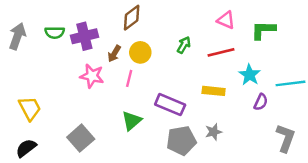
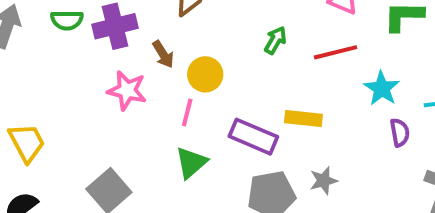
yellow circle: (140, 52) -> (205, 74), moved
brown arrow: (114, 54) -> (163, 54), turned -63
pink line: (129, 78) -> (187, 112), moved
yellow rectangle: (214, 91) -> (303, 118), moved
purple semicircle: (261, 102) -> (400, 133), turned -35

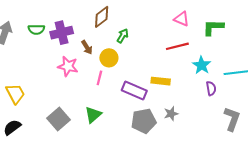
green arrow: (275, 40) -> (123, 36), moved
green triangle: (191, 163) -> (93, 115), moved

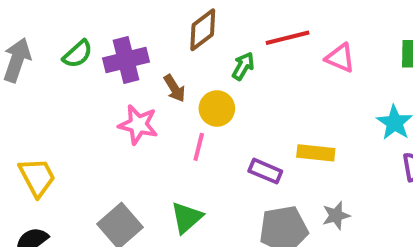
pink triangle: (182, 19) -> (340, 58), moved
green semicircle: (36, 29) -> (78, 54), turned -42
red line: (177, 46) -> (288, 38), moved
purple rectangle: (134, 90) -> (265, 171), size x0.7

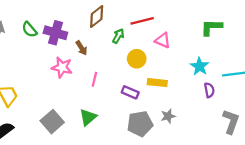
green semicircle: (78, 54) -> (29, 30), turned 91
pink triangle: (340, 58) -> (163, 40), moved
purple cross: (126, 60) -> (55, 33), turned 30
yellow circle: (217, 108) -> (137, 59), moved

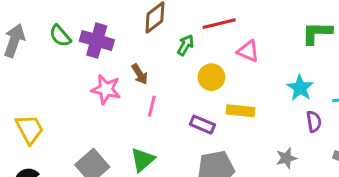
brown arrow: (81, 48) -> (140, 74), moved
gray star: (168, 116) -> (286, 158), moved

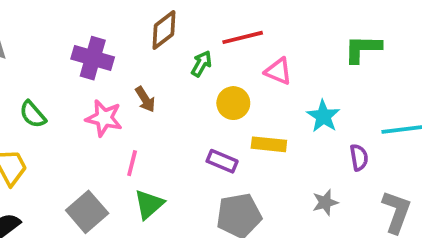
green semicircle: (60, 36) -> (33, 114), moved
cyan star: (300, 88) -> (323, 116), moved
pink line: (152, 106) -> (132, 163), moved

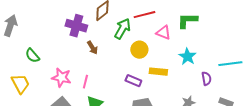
green L-shape: (363, 49) -> (187, 21), moved
purple cross: (93, 58) -> (76, 26), moved
green arrow: (201, 64) -> (122, 29), size x1.5
pink star: (104, 118) -> (61, 78), moved

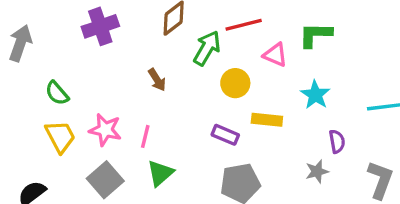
purple cross: (76, 26) -> (100, 26), moved, turned -35
purple semicircle: (206, 79) -> (337, 141), moved
yellow trapezoid: (20, 84) -> (60, 136), moved

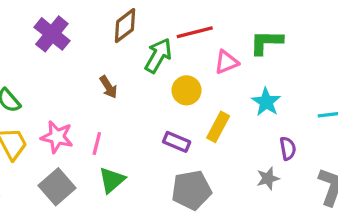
purple cross: (100, 26) -> (52, 34), turned -32
pink triangle: (275, 55) -> (226, 62), turned -45
yellow rectangle: (267, 120) -> (218, 127), turned -68

